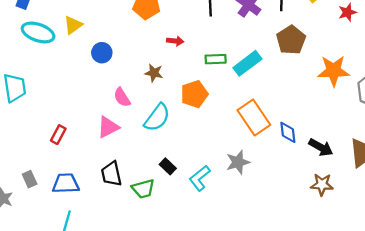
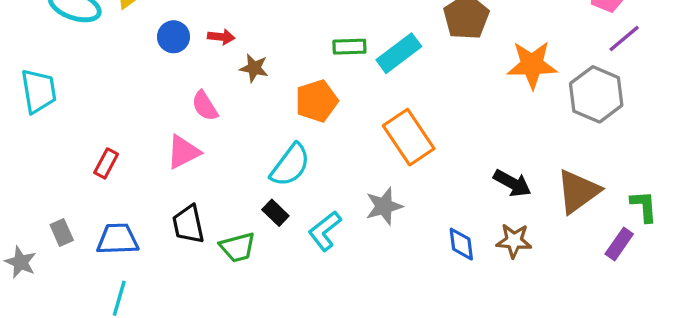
red arrow: (175, 41) -> (221, 37), moved
cyan semicircle: (157, 118) -> (290, 165), moved
blue diamond: (288, 132) -> (461, 244), moved

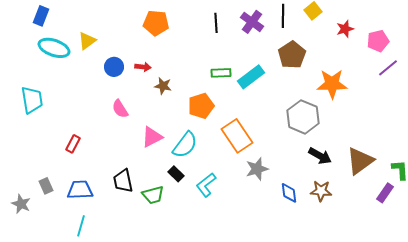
gray hexagon: (596, 94) -> (303, 117), moved
pink semicircle: (205, 106) -> (120, 109), moved
orange rectangle: (409, 137) -> (237, 136), moved
pink triangle: (183, 152) -> (152, 137), moved
gray star: (384, 206) -> (257, 169), moved

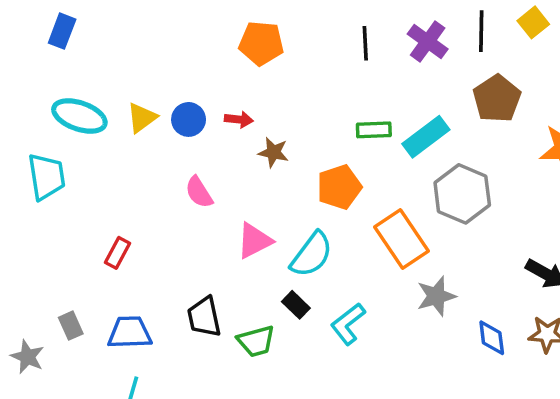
yellow triangle: (87, 41) -> (142, 118), moved
cyan ellipse: (54, 48) -> (79, 116), moved
gray hexagon: (303, 117) -> (462, 194), moved

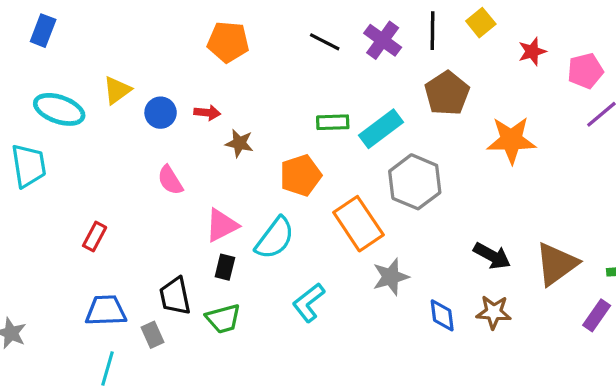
black line: (365, 43) -> (325, 42), turned -60
yellow triangle: (142, 118) -> (117, 90), moved
black rectangle: (296, 305) -> (225, 267), moved, turned 60
gray rectangle: (71, 326) -> (152, 335), moved

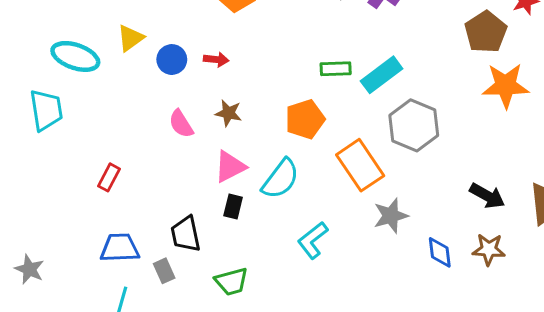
brown pentagon: (447, 93) -> (486, 32), moved
brown star: (239, 143) -> (228, 113), moved
green trapezoid: (223, 319) -> (232, 282), moved

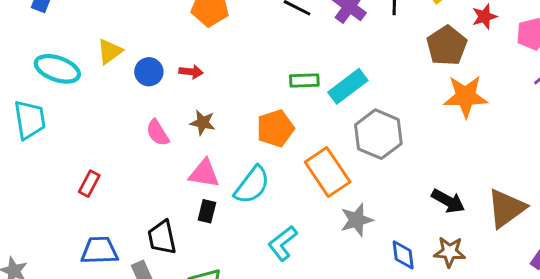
pink triangle: (230, 167) -> (204, 173), turned 36

